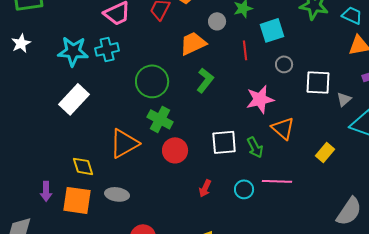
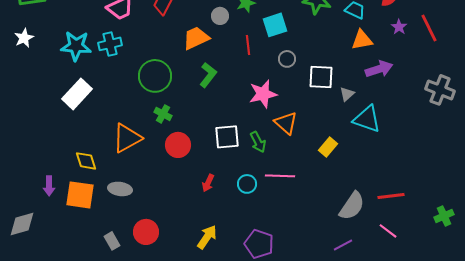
green cross: (160, 119) -> (163, 114), size x0.7

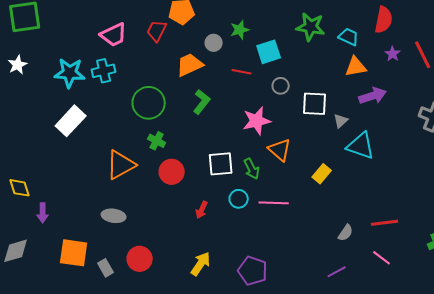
red line: (248, 45) -> (242, 72), turned -72
yellow diamond: (86, 161) -> (20, 188), moved
cyan circle: (247, 184) -> (239, 199), moved
orange square: (80, 195) -> (74, 253), moved
gray semicircle: (352, 206) -> (346, 233), size x0.6

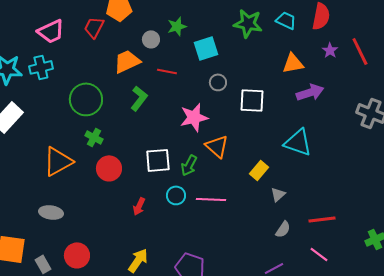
cyan trapezoid: (349, 37) -> (286, 20), moved
red line: (242, 72) -> (167, 71), moved
gray triangle: (341, 121) -> (278, 194), moved
green arrow: (252, 169) -> (189, 165), turned 55

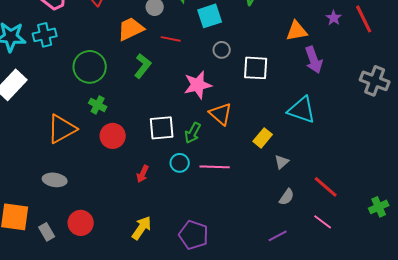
purple arrow: (310, 92) -> (314, 60), turned 88
red line: (322, 219) -> (326, 187), turned 48

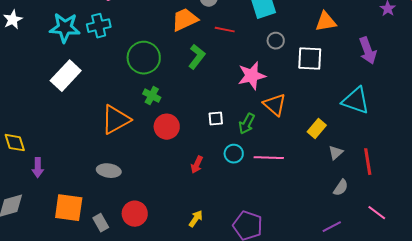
orange triangle: (297, 31) -> (326, 22), moved
white square: (162, 128) -> (216, 119), size x0.6
red line: (326, 187) -> (368, 162), moved, turned 40
yellow arrow: (142, 228) -> (196, 219), size x0.7

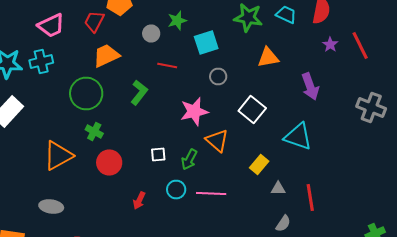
orange trapezoid: (185, 20) -> (106, 56), moved
white square: (310, 59) -> (252, 110), moved, turned 36
gray triangle: (336, 153) -> (278, 188), turned 42

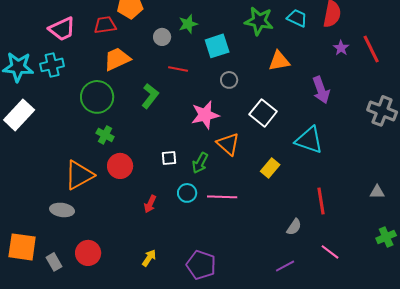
red trapezoid: (94, 22) -> (105, 25), turned 55
orange triangle: (58, 156) -> (79, 175), moved
gray triangle: (278, 188) -> (377, 192), moved

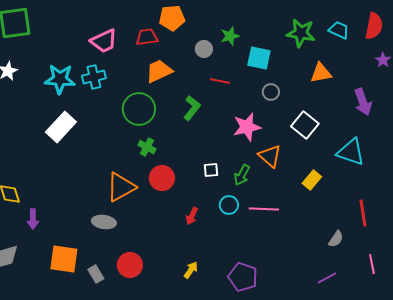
cyan square: (217, 46) -> (259, 58), turned 30
pink line: (330, 252) -> (372, 264), turned 42

